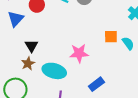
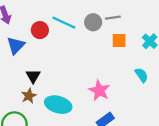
orange square: (111, 37) -> (119, 41), moved
pink star: (79, 53) -> (99, 90), moved, turned 30

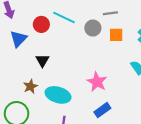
gray circle: (93, 22) -> (93, 28), moved
black triangle: (33, 76) -> (42, 61), moved

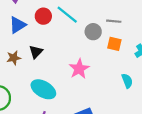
pink star: (97, 82) -> (79, 69), moved
brown star: (30, 86) -> (14, 58), moved

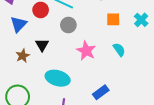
gray circle: (93, 32) -> (68, 25), moved
cyan semicircle: (127, 81) -> (119, 50), moved

